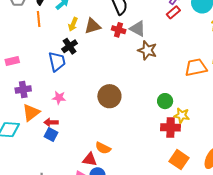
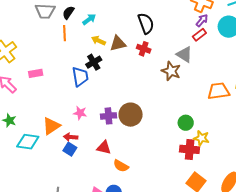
yellow arrow: (73, 24) -> (98, 41), turned 88
gray triangle: (138, 29) -> (184, 54), moved
purple cross: (23, 90) -> (109, 116), moved
red triangle: (90, 159) -> (104, 148), moved

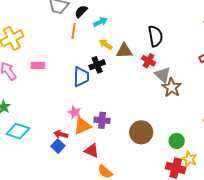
gray triangle: (184, 54) -> (163, 75), moved
brown circle: (131, 115) -> (141, 132), moved
orange triangle: (51, 126) -> (83, 126), moved

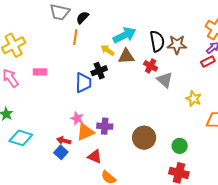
cyan arrow: (100, 22) -> (124, 35), moved, size x1.6
brown star: (172, 87) -> (177, 45), moved, turned -30
yellow star: (189, 159) -> (194, 99), moved

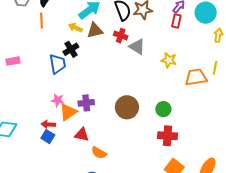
red rectangle: (208, 61) -> (176, 21), turned -40

